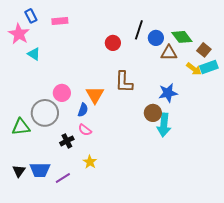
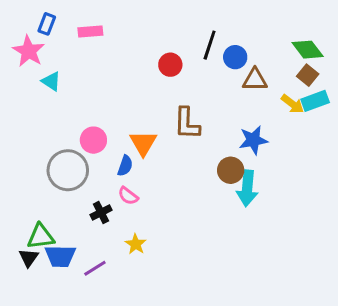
blue rectangle: (31, 16) -> (47, 24), turned 48
green diamond: (182, 37) -> (308, 50), moved
green triangle: (21, 127) -> (41, 237), moved

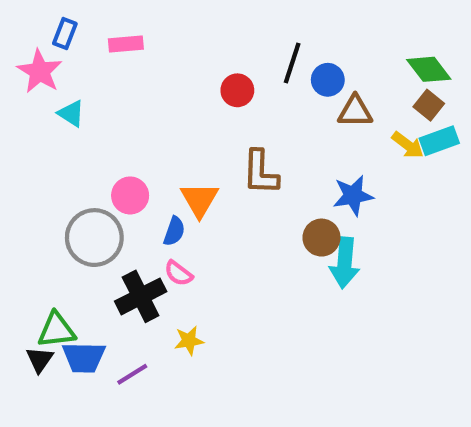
black cross: (101, 212) -> (141, 296), size x1.6
yellow star: (136, 244) -> (189, 341), turned 30

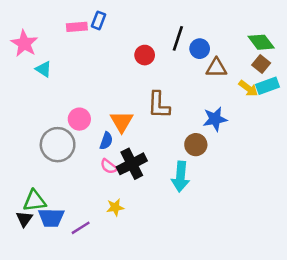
blue rectangle: (65, 34) -> (99, 20), moved
cyan arrow: (345, 263) -> (180, 177), moved
black cross: (141, 296) -> (132, 164), moved

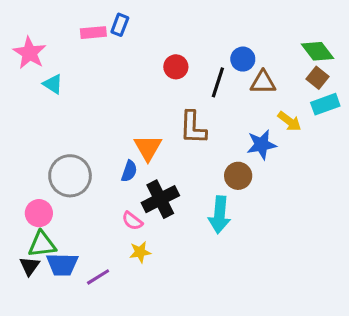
black line: (178, 38) -> (218, 82), moved
yellow arrow: (248, 88) -> (289, 121), moved
pink circle: (79, 119) -> (39, 213), moved
pink semicircle: (109, 166) -> (132, 221), moved

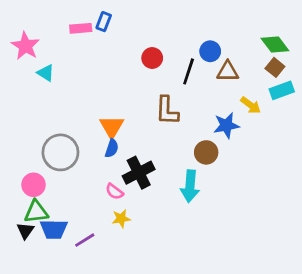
orange triangle: (148, 148) -> (112, 127), moved

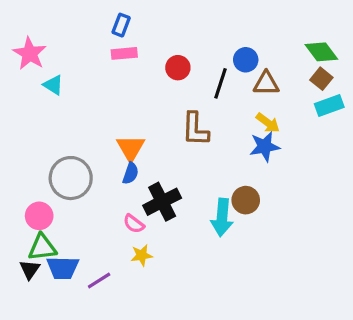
pink rectangle: (81, 28) -> (124, 53), moved
yellow arrow: (251, 105) -> (268, 123), moved
brown circle: (206, 152) -> (246, 200), moved

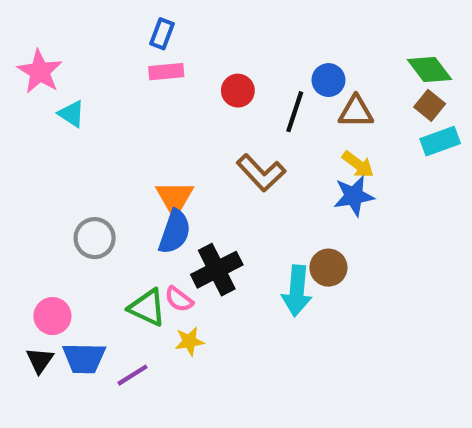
brown L-shape: (195, 129) -> (261, 173), turned -45
blue semicircle: (131, 173) -> (175, 232), size x1.5
gray circle: (71, 178) -> (95, 238), size x0.7
pink circle: (39, 216) -> (52, 316), moved
green triangle: (42, 247) -> (147, 308), moved, turned 32

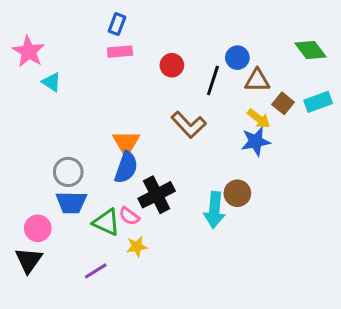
brown square: (430, 105) -> (283, 103), moved
blue trapezoid: (84, 358) -> (71, 202), moved
black triangle: (40, 360) -> (29, 260), size x1.4

